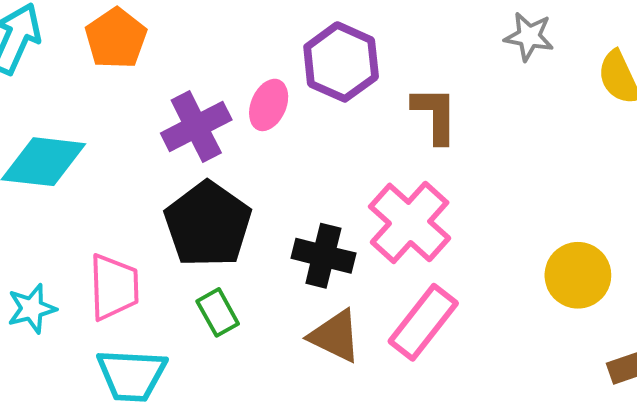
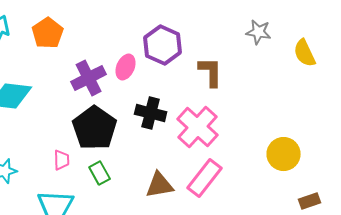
black cross: (323, 256) -> (151, 113), moved
pink trapezoid: (114, 287) -> (62, 160), moved, size x0.6
brown triangle: (335, 336) -> (160, 185), turned -36

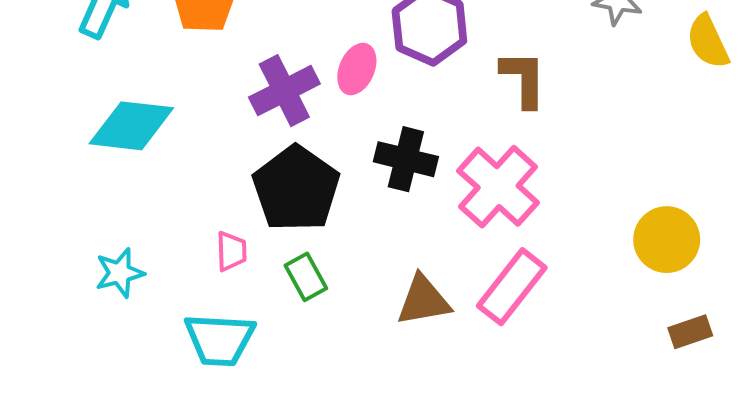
brown rectangle: (310, 201) -> (690, 332), moved

